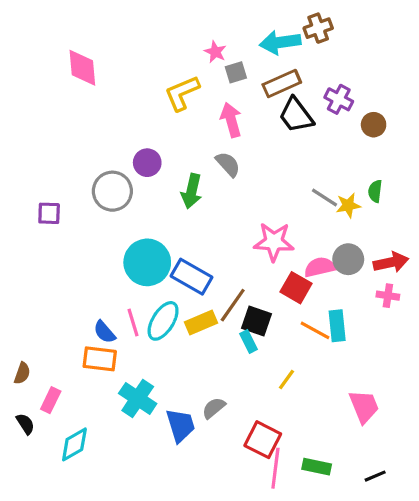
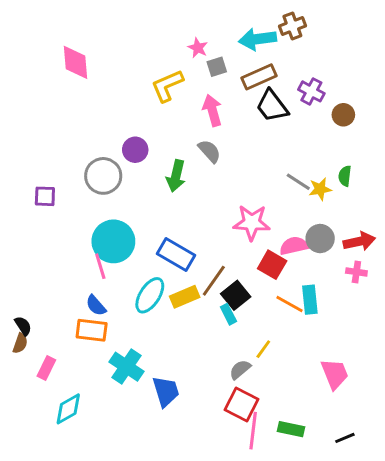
cyan circle: (147, 262) -> (113, 241), moved
black square: (256, 321) -> (236, 295), turned 32
pink line: (133, 323) -> (100, 266), moved
gray semicircle: (214, 408) -> (240, 370), moved
black semicircle: (25, 424) -> (23, 326), moved

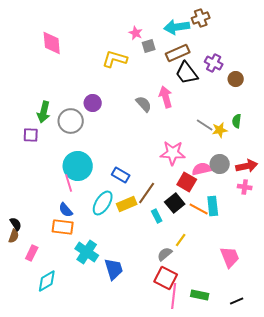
yellow L-shape: (167, 86) -> (115, 59), turned 40
pink arrow: (212, 110) -> (166, 97), moved
green arrow: (176, 176) -> (44, 112), moved
blue rectangle: (176, 255) -> (121, 175), size x0.7
black square: (236, 295) -> (175, 203), moved

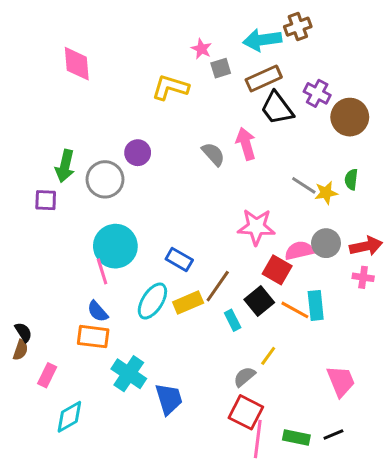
brown circle: (236, 79) -> (350, 117), size x1.6
black line: (237, 301) -> (333, 435), moved

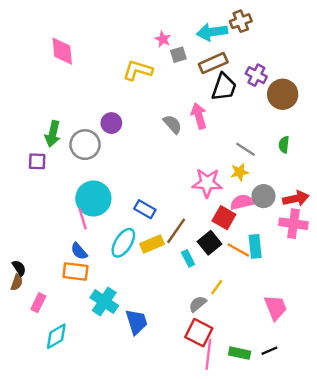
black trapezoid: (277, 108) -> (224, 87), turned -124
yellow star: (326, 193) -> (240, 172), moved
pink cross: (363, 277) -> (293, 224), size x1.6

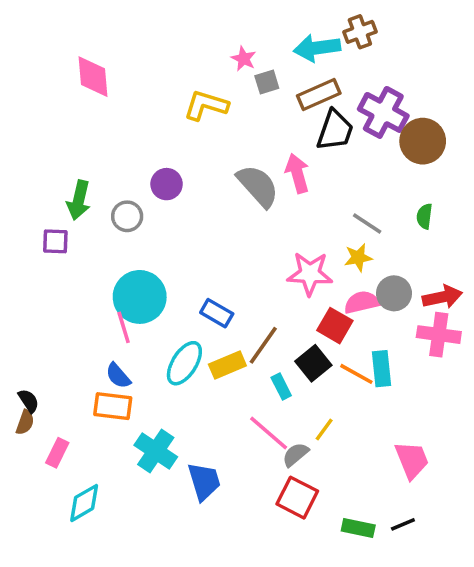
purple cross: (256, 75) -> (383, 112), size x1.5
gray semicircle: (172, 124) -> (258, 186), size x1.5
gray circle: (85, 145) -> (127, 216), size x0.7
pink line: (208, 354) -> (269, 433), moved, turned -56

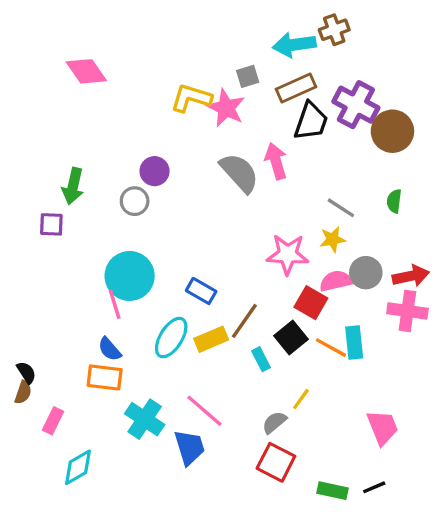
pink star: (244, 59) -> (226, 108), moved, size x1.6
pink diamond: (93, 77) -> (86, 71), turned -30
gray circle: (127, 216) -> (135, 201), moved
pink line: (269, 433) -> (204, 411), moved

